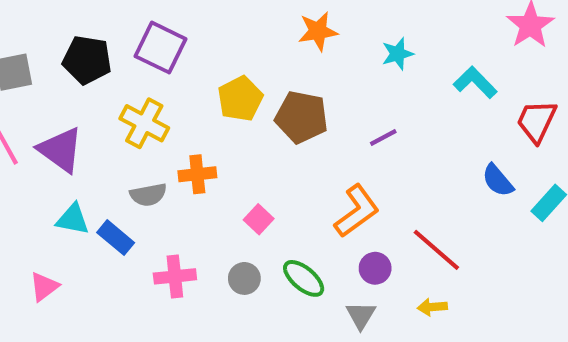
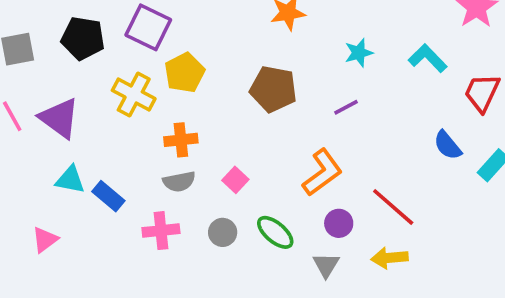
cyan star: (398, 54) -> (359, 53), moved
yellow pentagon: (240, 99) -> (185, 73), moved
gray semicircle: (148, 195) -> (179, 182), moved
yellow arrow: (432, 307) -> (390, 258), size x1.4

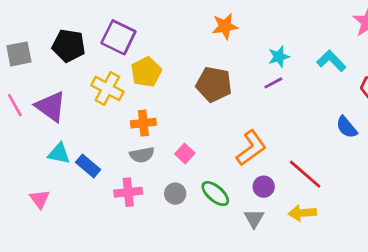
purple line: (346, 107) -> (273, 83), moved
pink triangle: (45, 240) -> (40, 199), turned -30

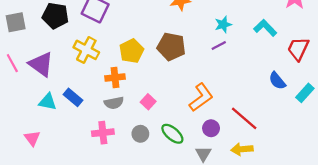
yellow pentagon: (146, 72) -> (132, 51), moved
blue rectangle: (88, 166) -> (73, 97), moved

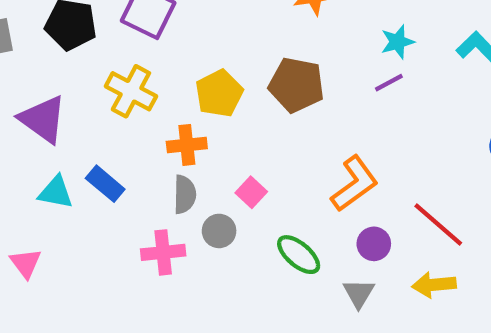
gray semicircle: (114, 103) -> (185, 194), turned -78
gray circle: (140, 134) -> (219, 231), moved

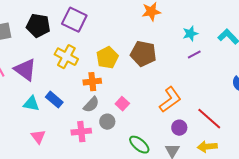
purple line: (389, 83) -> (194, 55), moved
gray semicircle: (185, 194) -> (91, 105), turned 42
green ellipse: (299, 255) -> (139, 145), moved
pink triangle: (26, 263) -> (38, 137), moved

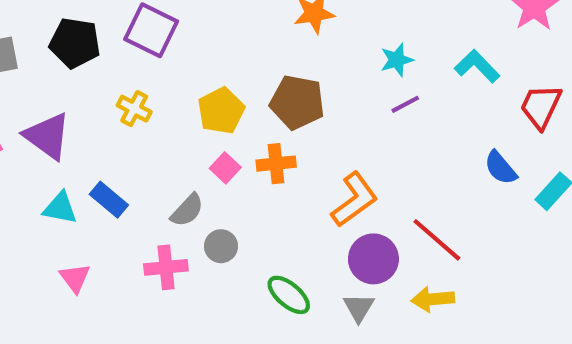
yellow cross: (66, 57) -> (134, 109), size x0.7
orange cross: (92, 82) -> (276, 164), moved
pink square: (122, 104) -> (225, 168), moved
purple circle: (179, 128) -> (373, 259), size x1.5

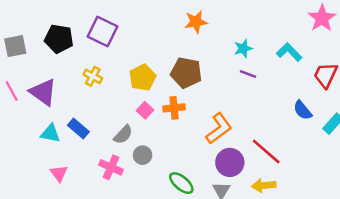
purple line: (405, 104) -> (248, 74), turned 49
pink cross: (166, 267) -> (111, 167), turned 30

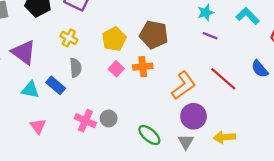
gray semicircle: (123, 135) -> (75, 68), moved, turned -48
red line: (266, 152) -> (223, 79), moved
gray circle: (143, 155) -> (109, 118), moved

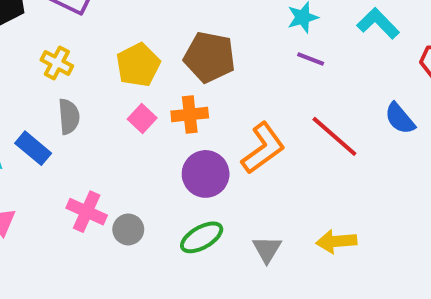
purple circle: (194, 116) -> (206, 174), moved
gray circle: (109, 118) -> (128, 229), moved
green ellipse: (149, 135) -> (202, 237), turned -70

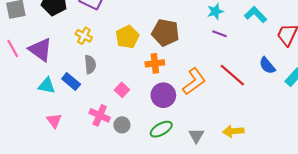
pink square: (142, 118) -> (122, 90), moved

